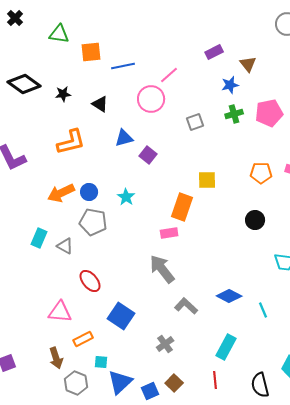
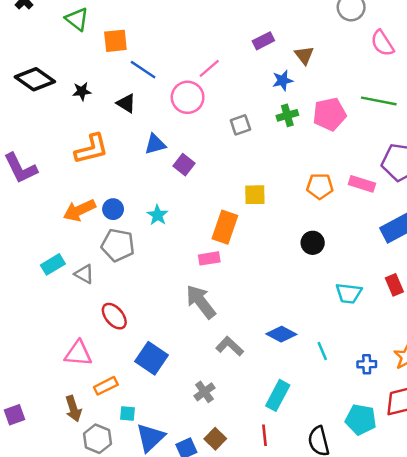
green triangle: (59, 34) -> (77, 19), turned 30
blue line: (123, 66) -> (143, 70), moved, turned 45
cyan rectangle: (39, 238) -> (53, 264), turned 36

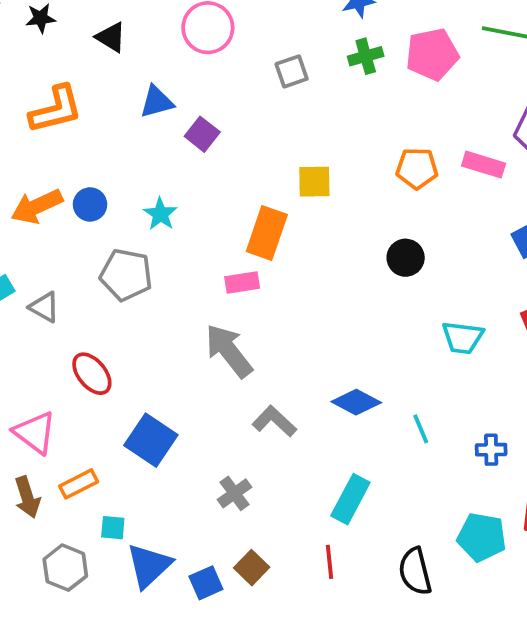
gray pentagon: (118, 245) -> (126, 275), moved
pink triangle: (78, 353) -> (35, 433), turned 32
brown arrow: (73, 409) -> (27, 497), moved

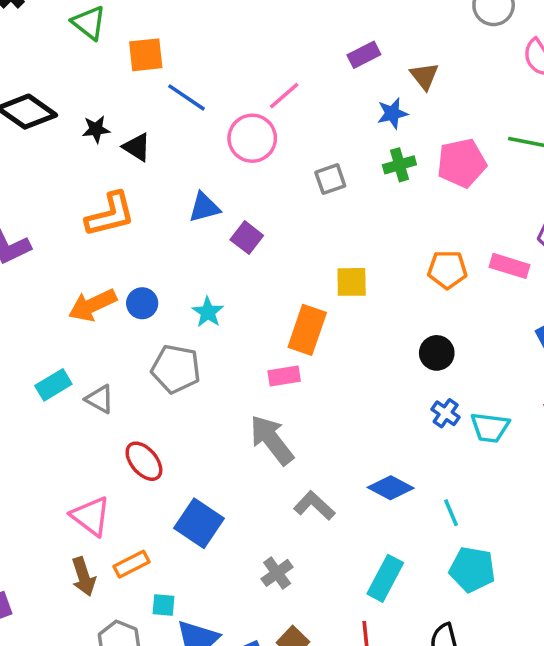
black triangle: (111, 37) -> (137, 147), moved
blue cross: (491, 450) -> (446, 413), moved, turned 36
cyan pentagon: (482, 537) -> (472, 569), moved

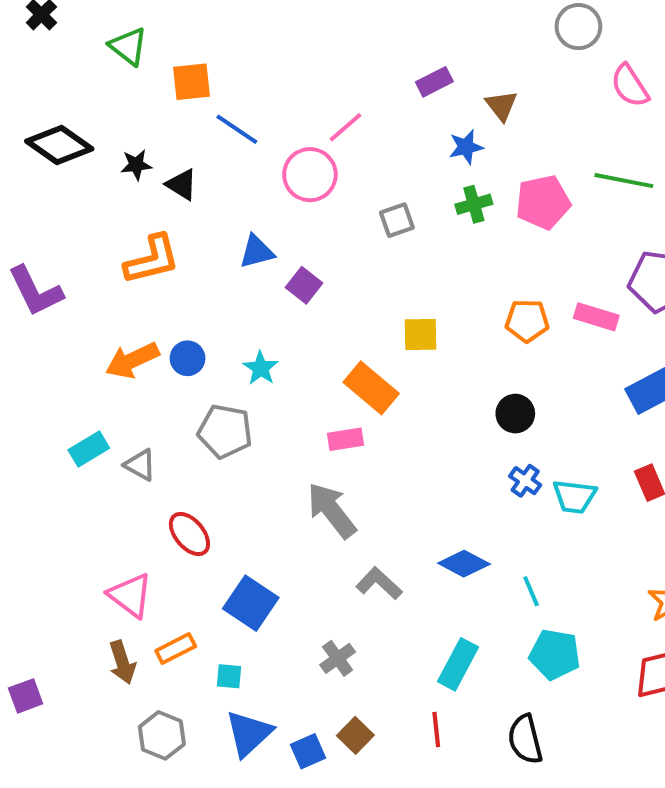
orange rectangle: (307, 330) -> (371, 388), turned -69
cyan square: (163, 605) -> (229, 676), moved

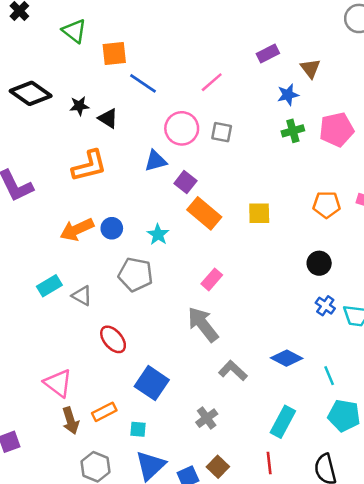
pink circle: (310, 175) -> (182, 128), moved
gray square: (397, 220) -> (222, 132), moved, turned 30
orange rectangle: (371, 388) -> (204, 213), moved
pink rectangle: (345, 439) -> (212, 279), turned -40
pink triangle: (130, 595) -> (58, 383), moved

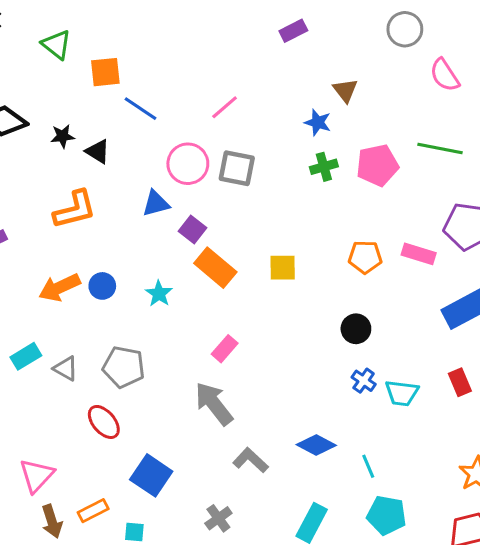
purple rectangle: (268, 53) -> (293, 31), moved
blue star: (288, 95) -> (318, 122), turned 30
gray square: (222, 132) -> (237, 168), size x1.4
gray pentagon: (136, 274) -> (124, 367), moved
pink triangle: (58, 383) -> (37, 475), turned 36

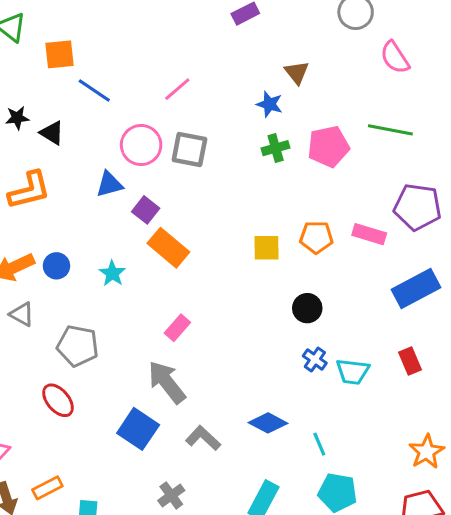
yellow square: (283, 268) -> (266, 248), moved
gray triangle: (66, 369) -> (22, 314), moved
blue square: (151, 475) -> (138, 429), moved

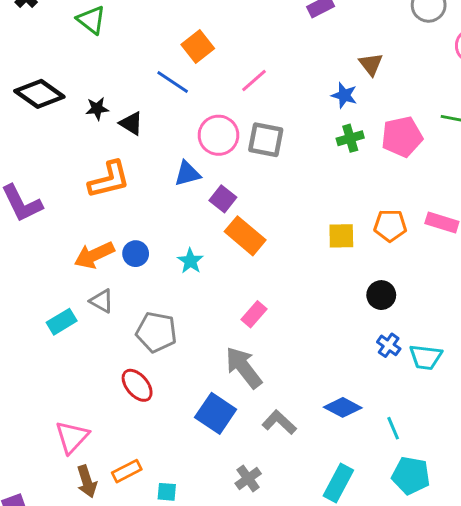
orange square: (60, 54) -> (198, 46), moved, turned -32

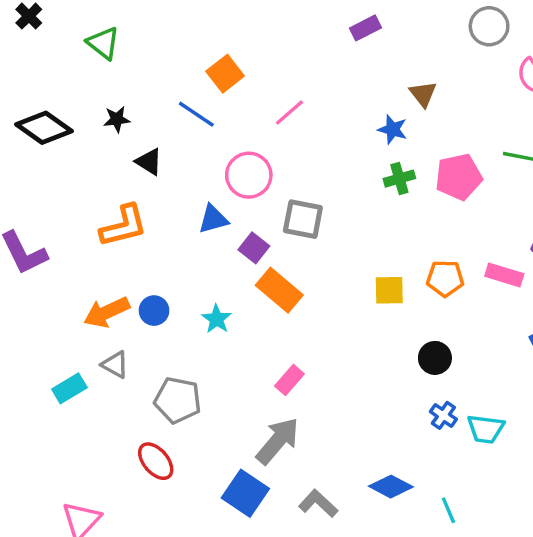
black star: (97, 109) -> (117, 119), moved
gray square: (266, 140) -> (303, 219), moved
gray arrow: (244, 368) -> (278, 441), turned 78

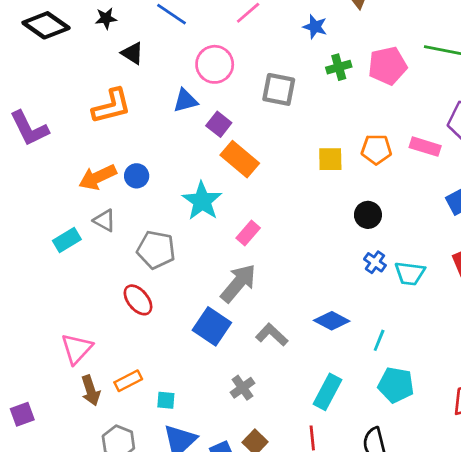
blue star: (393, 129) -> (315, 27), moved
gray square: (303, 219) -> (279, 89), moved
cyan star: (217, 319) -> (202, 201), moved, size x1.6
cyan line: (448, 510) -> (379, 340), turned 45

